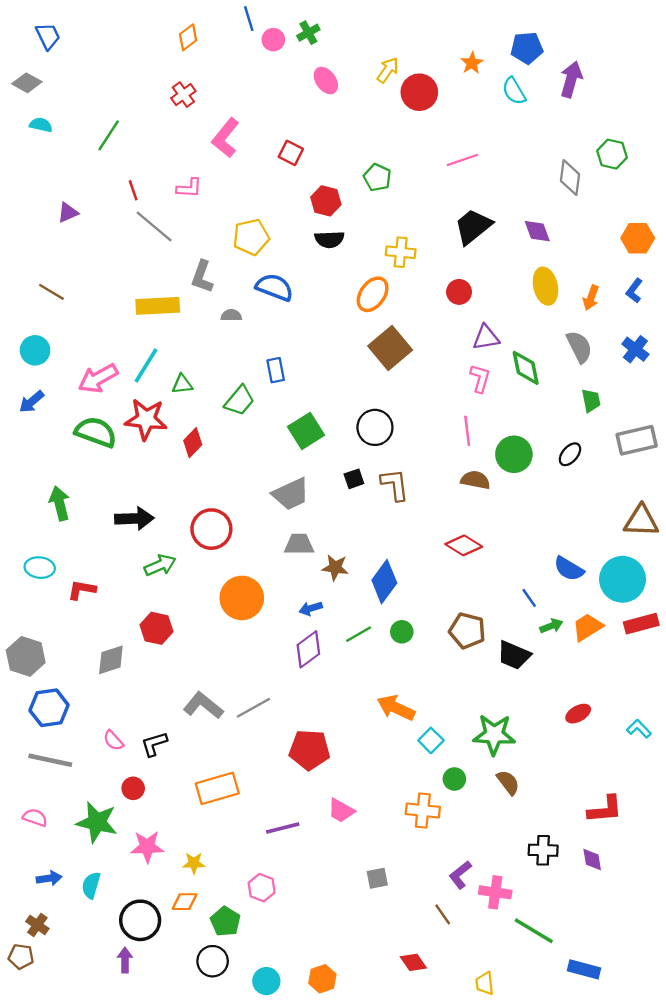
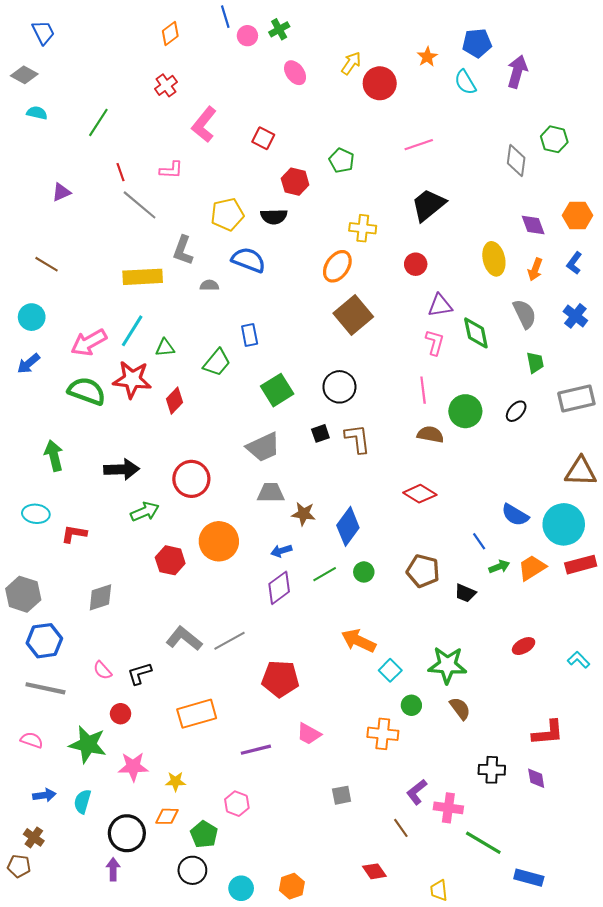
purple diamond: (537, 231) -> (533, 225), moved
black semicircle: (329, 239) -> (274, 217), moved
red hexagon: (157, 628) -> (170, 560), moved
black trapezoid: (514, 655) -> (465, 593), size x0.7

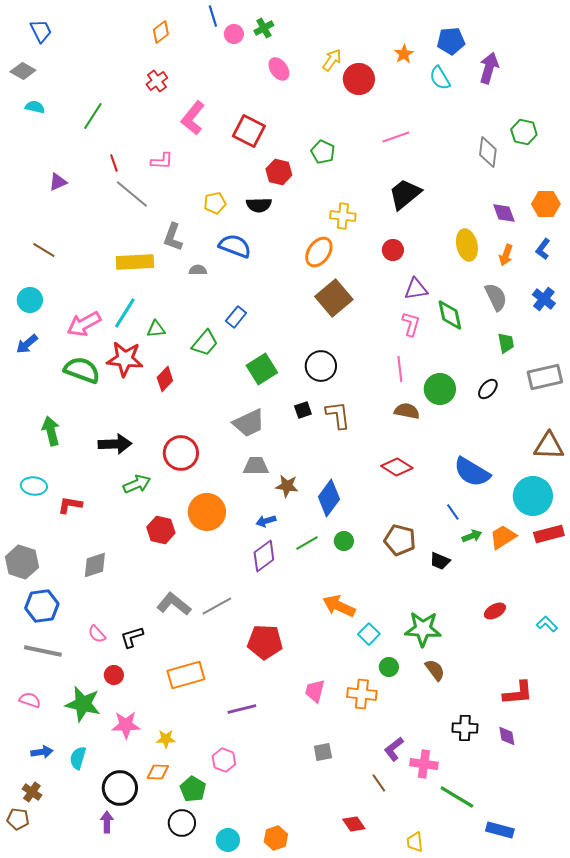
red square: (263, 138) -> (249, 131), size x1.5
yellow pentagon: (227, 214) -> (215, 203), size x0.7
blue rectangle: (250, 335) -> (236, 317), turned 50
blue semicircle: (515, 515) -> (472, 472), moved, size x1.4
pink trapezoid: (309, 734) -> (315, 691), moved, turned 75

